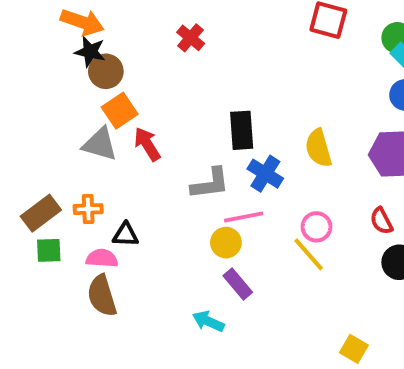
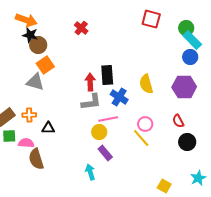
red arrow: (147, 144) -> (90, 82), moved, turned 30
pink semicircle: (102, 258) -> (26, 143), moved
cyan arrow: (208, 321) -> (90, 172), turned 49

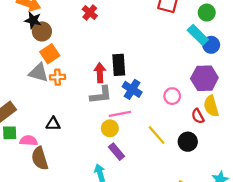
cyan rectangle: (192, 40) -> (198, 35), moved
yellow semicircle: (146, 84) -> (211, 106), moved
orange cross: (29, 115) -> (58, 77), moved
pink circle: (145, 124) -> (172, 96), moved
black circle: (187, 142) -> (188, 142), moved

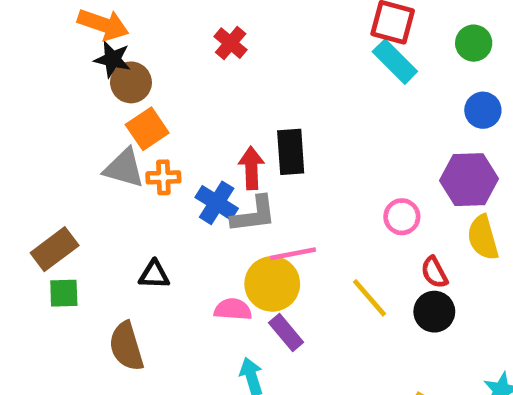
cyan rectangle: (198, 35) -> (395, 62), moved
blue cross: (132, 89) -> (217, 203), moved
red semicircle: (198, 116) -> (434, 272), moved
yellow circle: (110, 128) -> (272, 284), size x1.5
pink semicircle: (29, 141) -> (233, 309), moved

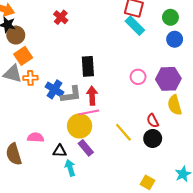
blue circle: (483, 110) -> (175, 39), moved
red arrow: (251, 168) -> (92, 96), moved
pink circle: (402, 217) -> (138, 77), moved
black triangle: (154, 275) -> (60, 151), moved
pink semicircle: (233, 309) -> (36, 137), moved

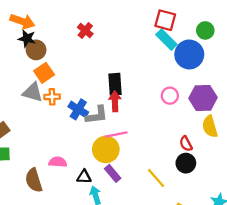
blue circle: (175, 39) -> (189, 54), moved, size x1.6
red arrow: (92, 96) -> (115, 101), moved
yellow line: (123, 132) -> (156, 178), moved

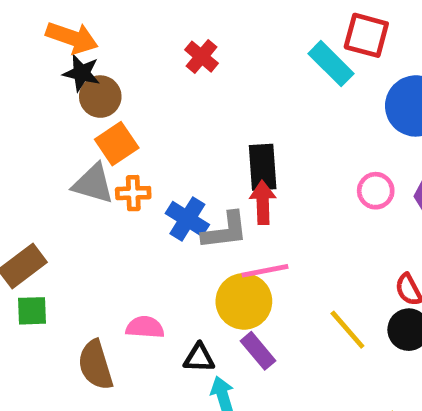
cyan rectangle: (166, 40) -> (331, 64), moved
yellow line: (156, 178) -> (347, 330), moved

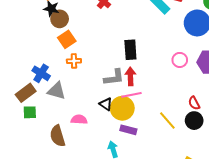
gray triangle: (93, 184) -> (56, 91), moved
red arrow: (263, 202) -> (130, 76), moved
blue cross: (187, 219) -> (41, 73), moved
purple rectangle: (258, 351) -> (128, 130), turned -35
black triangle: (199, 358) -> (106, 104), moved, turned 32

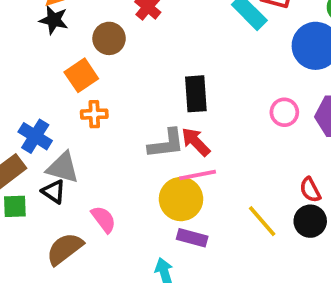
brown circle: (60, 19) -> (109, 38), moved
red arrow: (130, 76) -> (196, 142), turned -42
black triangle: (106, 104) -> (54, 192), moved
pink semicircle: (79, 120) -> (103, 219), turned 49
brown semicircle: (58, 136) -> (65, 249), turned 70

